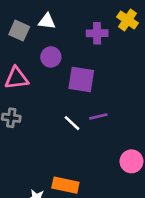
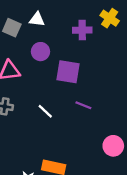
purple line: (98, 116) -> (83, 105), turned 35
white line: (72, 123) -> (45, 111), moved

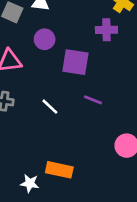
purple cross: (82, 30) -> (106, 30), moved

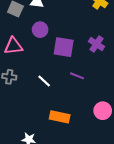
purple cross: (106, 30) -> (97, 44), moved, turned 35
orange rectangle: (59, 170) -> (60, 117), moved

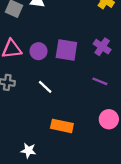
purple circle: (40, 30) -> (39, 51), moved
purple line: (77, 76) -> (100, 81), moved

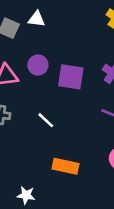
purple circle: (39, 51) -> (38, 65), moved

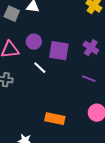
white line: (46, 120) -> (40, 68), moved

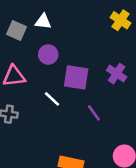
purple circle: (34, 42) -> (48, 55), moved
purple line: (89, 79) -> (94, 113), moved, turned 32

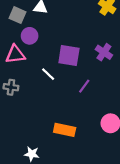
purple circle: (48, 55) -> (30, 36), moved
purple line: (94, 113) -> (84, 86), turned 72

